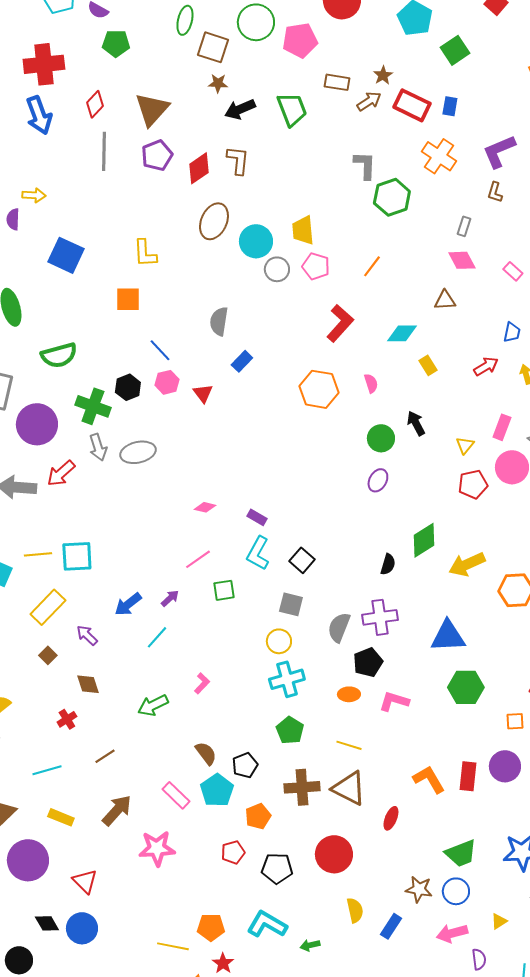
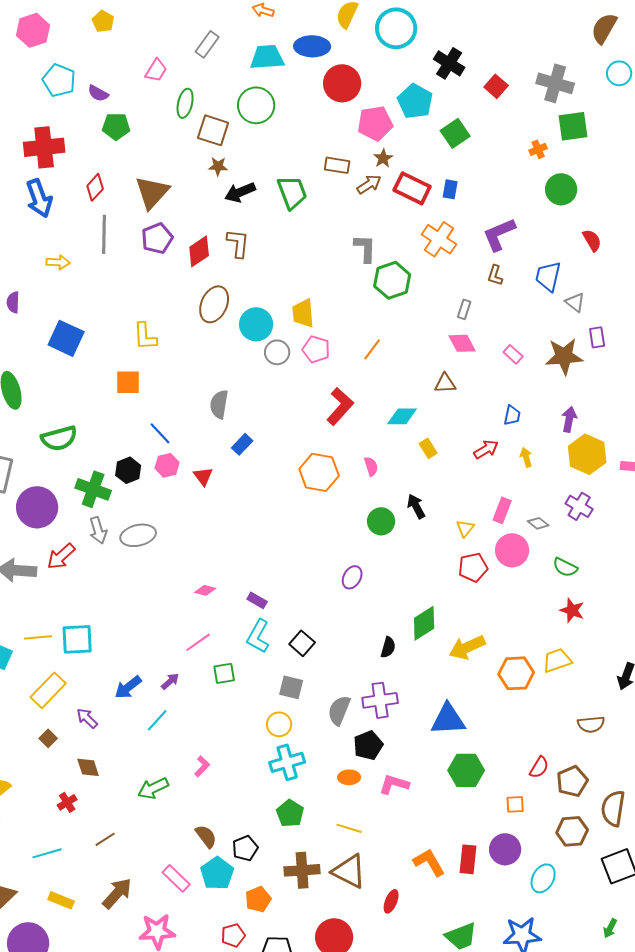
pink pentagon: (300, 40) -> (375, 123), moved
yellow arrow: (34, 195) -> (58, 262), moved
purple ellipse: (378, 480) -> (352, 577), moved

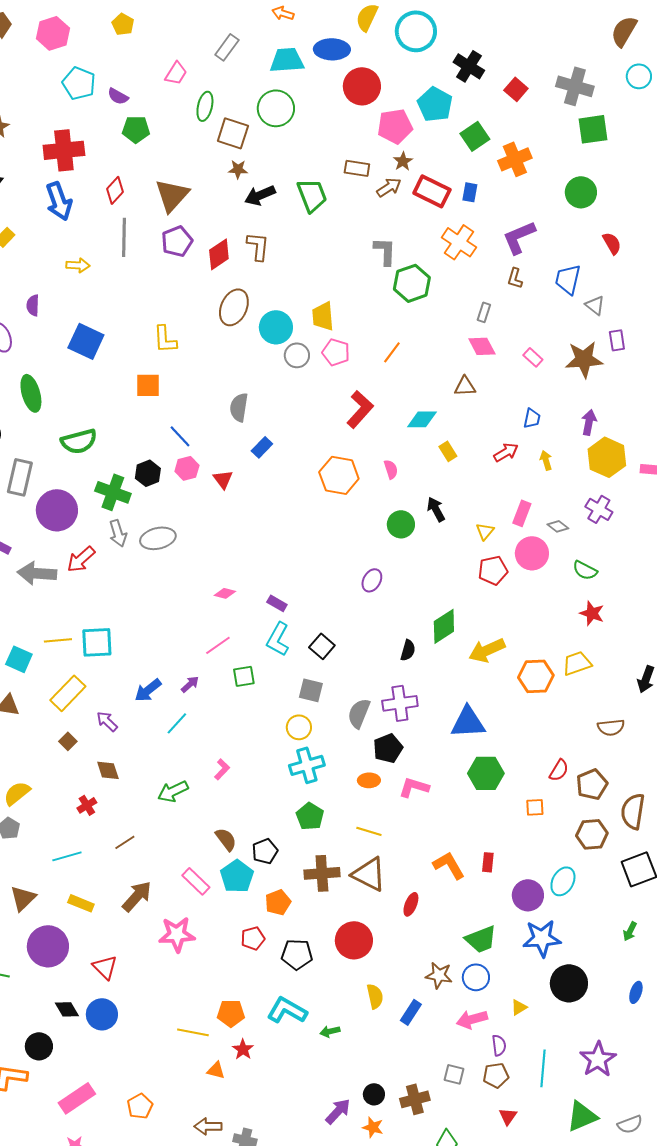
orange cross: (538, 149) -> (515, 159), moved, size x1.8
purple circle: (505, 849) -> (528, 895), moved
red rectangle: (468, 859) -> (488, 862), size x0.7

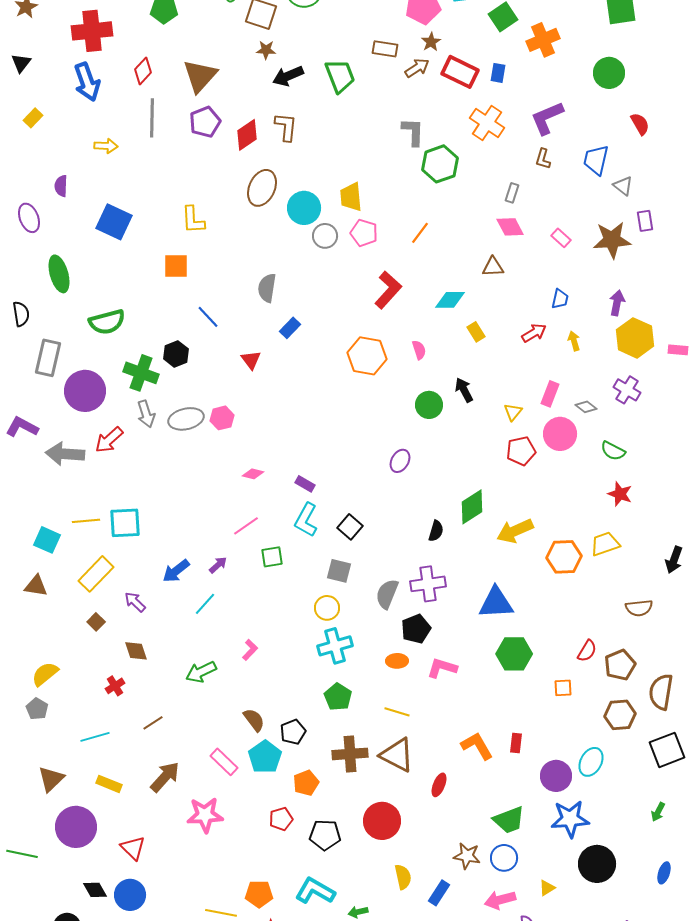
pink hexagon: (187, 468) -> (222, 418), moved

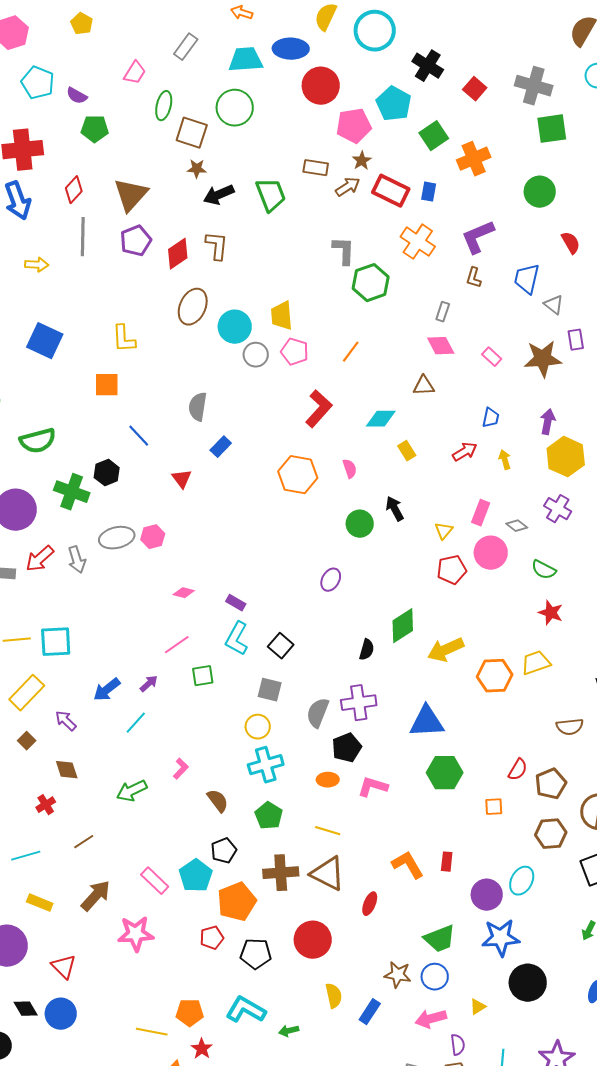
gray arrow: (146, 414) -> (77, 560), moved
brown semicircle: (254, 720) -> (218, 801), moved
orange pentagon: (306, 783) -> (237, 902), size x1.5

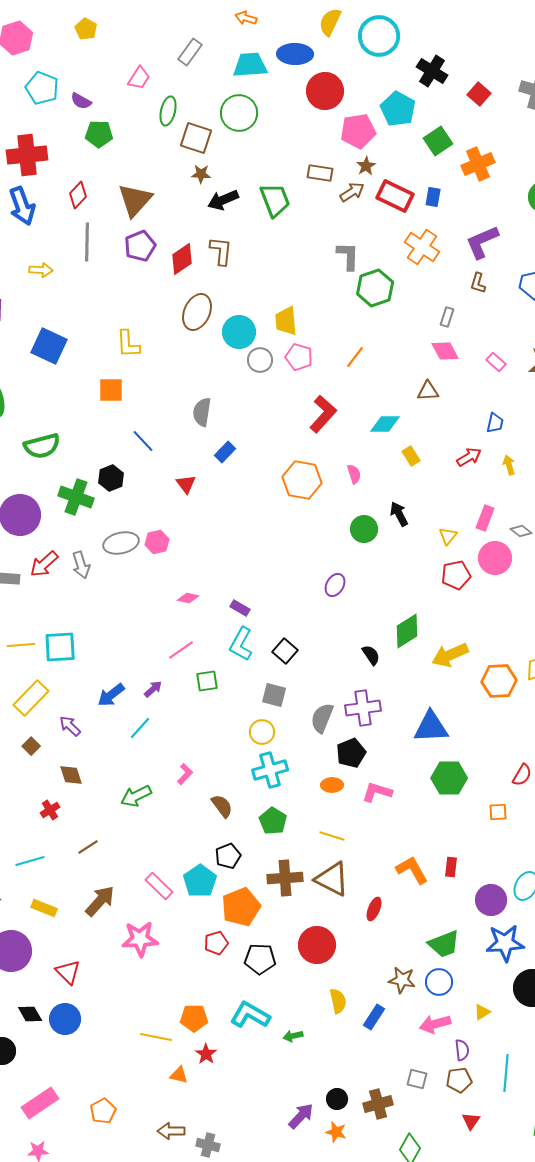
black semicircle: (367, 650) -> (371, 655), turned -50

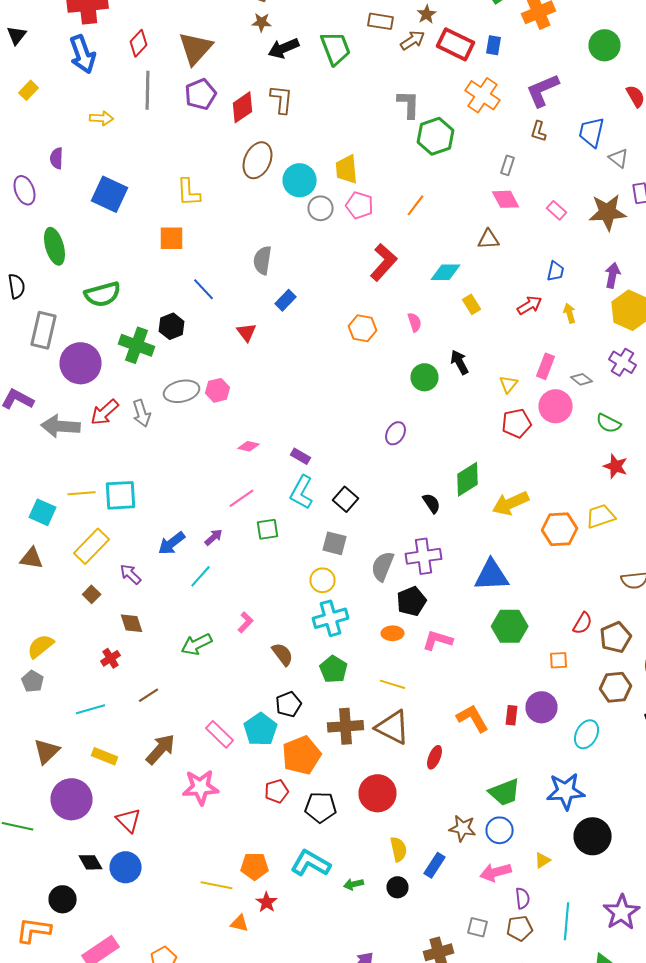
orange hexagon: (302, 480) -> (362, 328), size x0.7
purple circle: (491, 900) -> (542, 707), moved
black circle: (337, 1099) -> (398, 887), moved

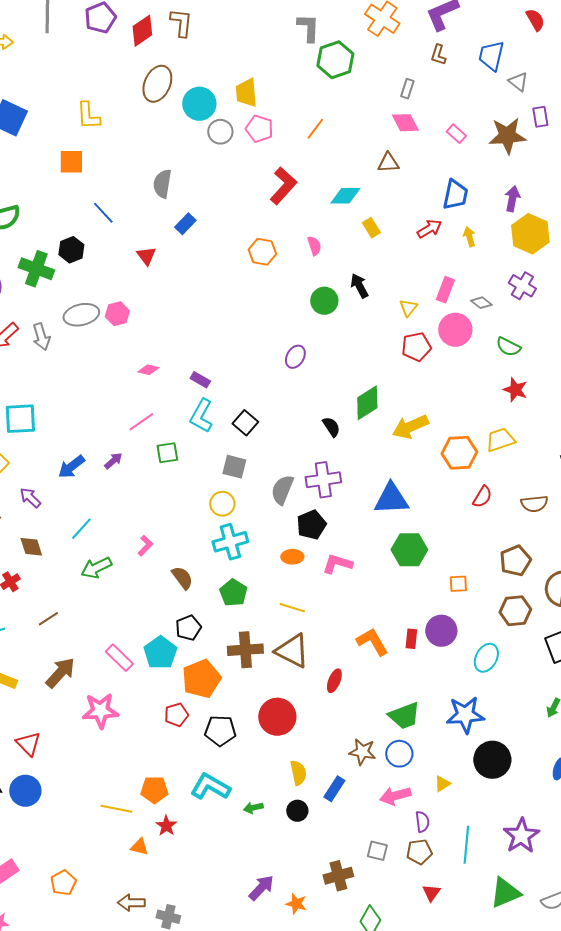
blue trapezoid: (556, 271) -> (455, 195), size x1.5
cyan line: (200, 576) -> (81, 529), moved
red semicircle: (582, 623) -> (482, 497), moved

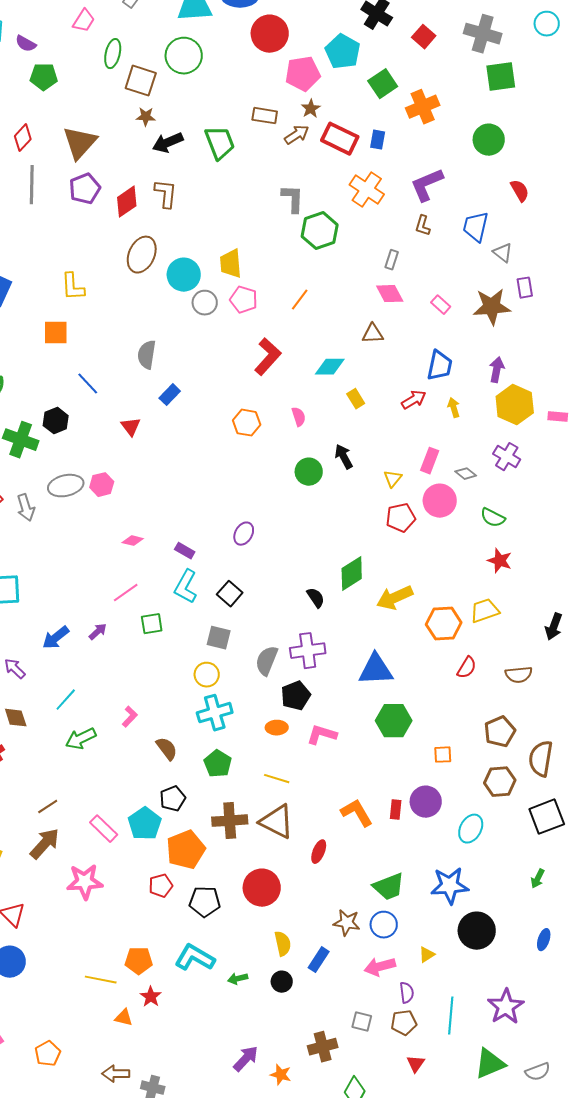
purple ellipse: (295, 357) -> (244, 534), moved
brown line: (48, 619) -> (48, 807), moved

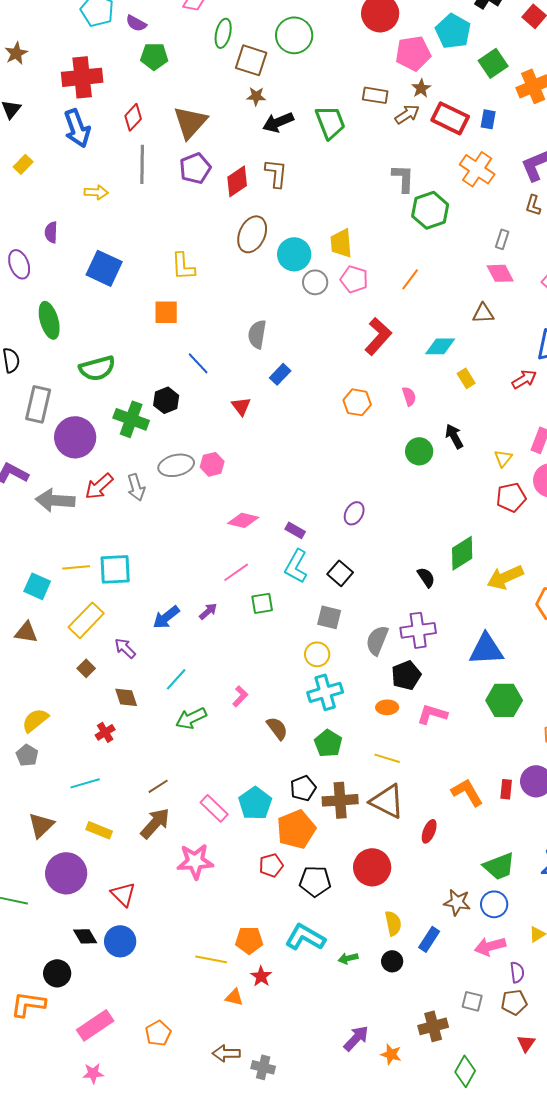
pink diamond: (133, 541) -> (243, 520), size x1.4
black pentagon: (173, 799) -> (303, 788), moved

